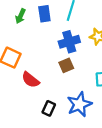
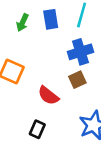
red semicircle: (30, 80) -> (48, 96), moved
black rectangle: (49, 108) -> (37, 129), moved

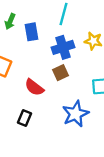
blue rectangle: (51, 19) -> (31, 32), moved

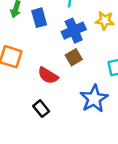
black rectangle: (25, 118) -> (41, 109), turned -56

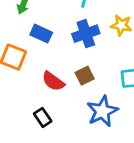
blue rectangle: (39, 18) -> (41, 34), moved, turned -54
brown square: (74, 57) -> (85, 76), moved

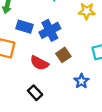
blue cross: (86, 34) -> (50, 30), moved
blue star: (102, 111) -> (81, 81), size x0.6

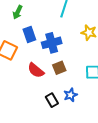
blue rectangle: (24, 27) -> (29, 35), turned 42
black rectangle: (35, 93) -> (52, 100), moved

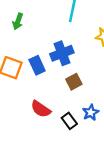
blue rectangle: (29, 35) -> (37, 65), moved
red semicircle: (36, 70) -> (41, 109), moved

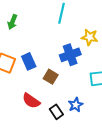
blue cross: (62, 53) -> (70, 55), moved
brown square: (74, 82) -> (51, 77), moved, turned -32

